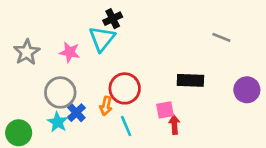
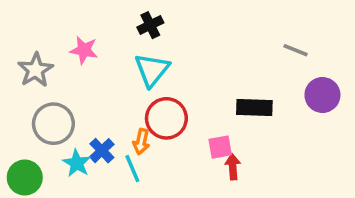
cyan triangle: (102, 39) -> (152, 70), moved
pink star: (70, 52) -> (84, 50), moved
purple circle: (247, 90) -> (322, 95), moved
gray circle: (60, 92) -> (53, 124), moved
cyan line: (126, 126) -> (132, 169), moved

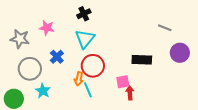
gray star: (35, 70) -> (20, 39), turned -30
blue cross: (102, 151) -> (57, 57), moved
cyan line: (132, 169) -> (88, 90), moved

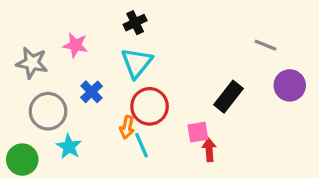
black rectangle: (142, 60) -> (228, 97), turned -54

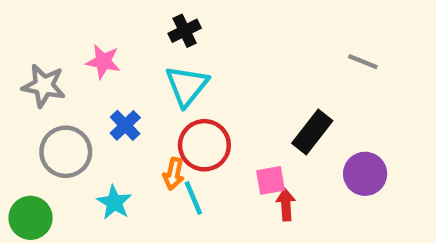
purple circle: (290, 85) -> (365, 174), moved
cyan star: (69, 147) -> (114, 202), moved

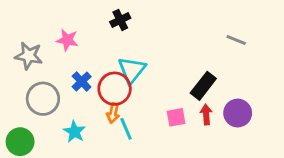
cyan triangle: (187, 86) -> (132, 70), moved
red circle: (204, 145) -> (115, 89), moved
red arrow: (286, 205) -> (206, 114), moved

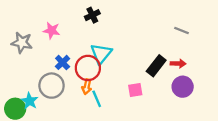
gray circle: (43, 99) -> (52, 86), moved
red arrow: (206, 114) -> (178, 64), moved, turned 96
cyan star: (74, 132) -> (30, 101), moved

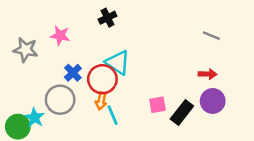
cyan triangle: (101, 54) -> (118, 63), turned -35
black rectangle: (156, 66) -> (182, 113), moved

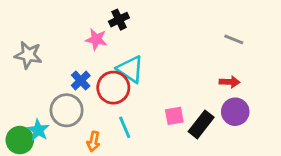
pink star: (60, 36) -> (96, 39), moved
orange arrow: (101, 101) -> (93, 141), moved

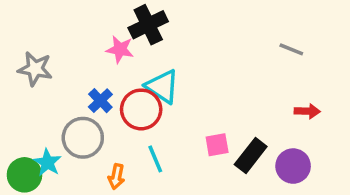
black cross: (119, 20) -> (148, 25), size x1.5
red arrow: (230, 82) -> (307, 111), moved
purple circle: (235, 112) -> (293, 166), moved

